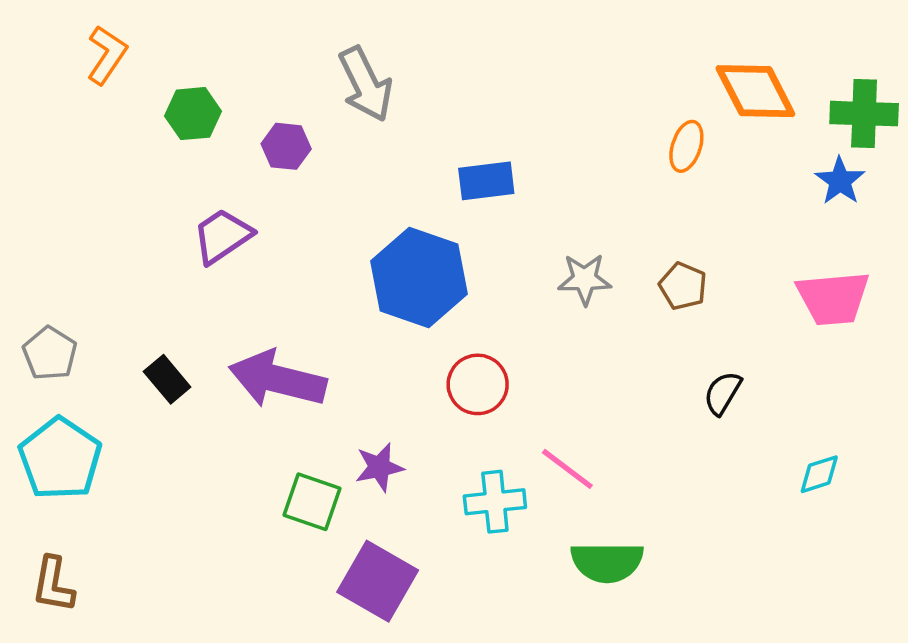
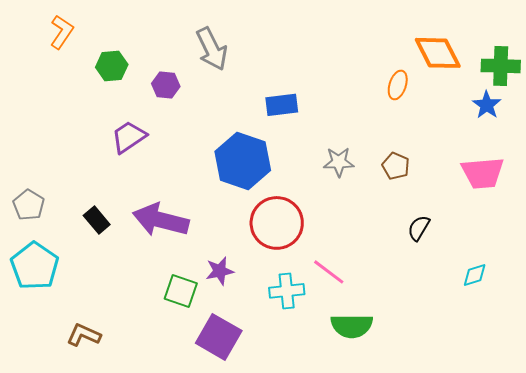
red circle: (478, 384) -> (277, 223), size x1.5
brown L-shape: (53, 585) -> (84, 335), moved, turned 104

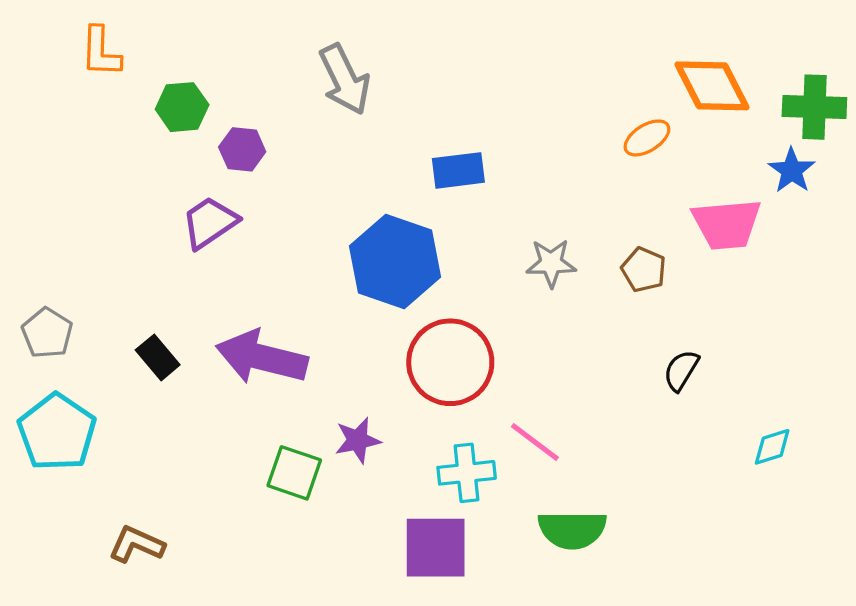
orange L-shape: (62, 32) -> (101, 52), turned 148
purple hexagon: (166, 85) -> (242, 149), moved
orange ellipse: (398, 85) -> (647, 138), turned 40
pink trapezoid: (483, 173) -> (727, 224), moved
purple square: (219, 337) -> (436, 548), moved, turned -30

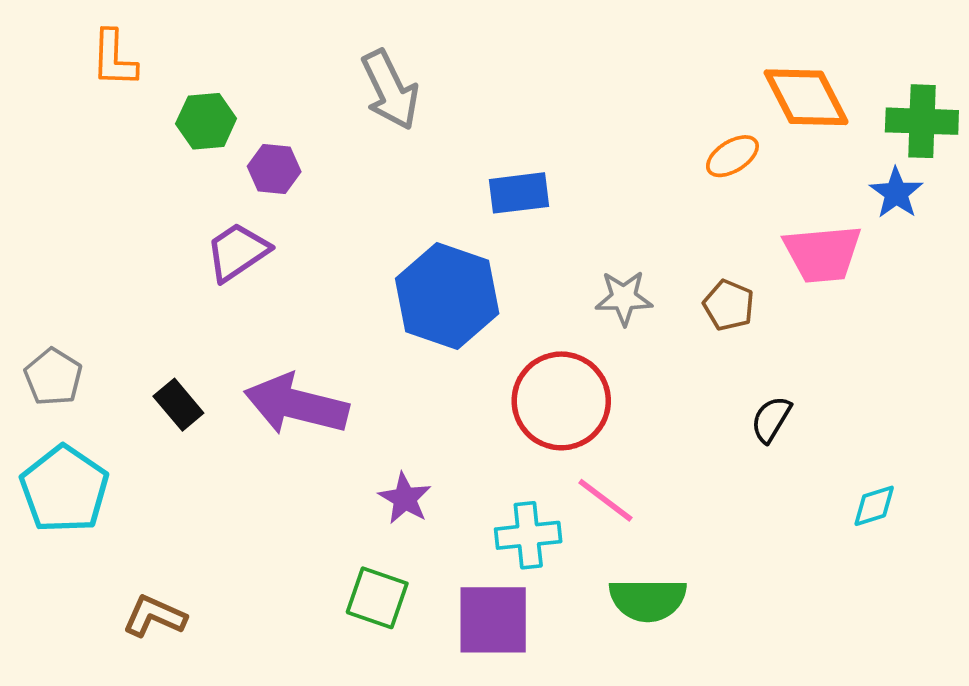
red circle: (450, 362) -> (561, 401), moved
purple star: (358, 440) -> (405, 498), turned -30
green square: (294, 473) -> (377, 598), moved

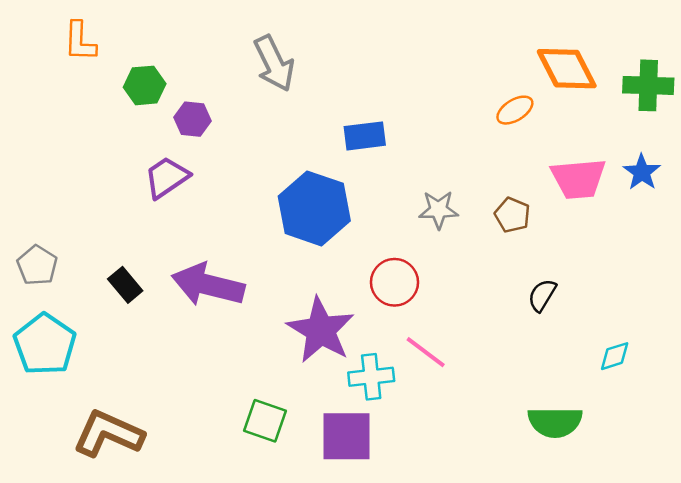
blue star: (896, 193) -> (642, 172), moved
red circle: (561, 401) -> (395, 282), size x0.7
purple star: (405, 498) -> (321, 330), moved, size x1.8
green semicircle: (648, 600) -> (555, 422), moved
brown L-shape: (155, 616) -> (108, 434), size x1.6

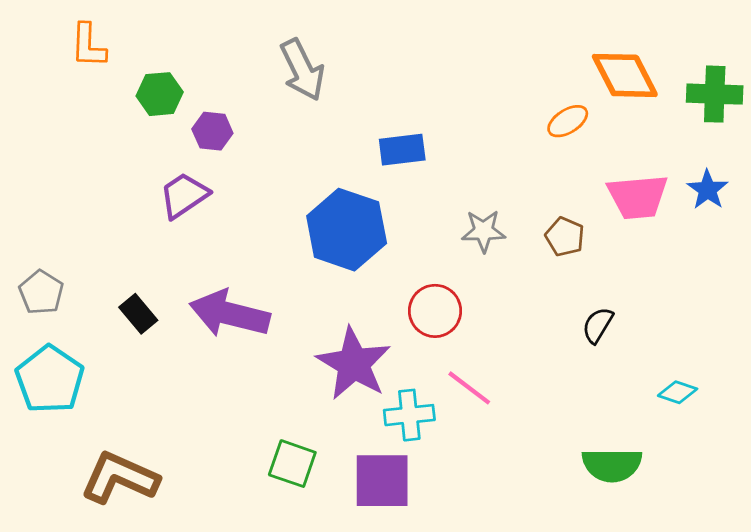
cyan diamond: (615, 356) -> (678, 392), turned 36

